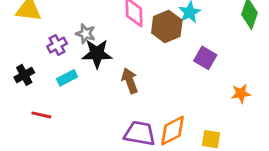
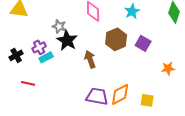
brown hexagon: (167, 27) -> (116, 39), moved
purple cross: (57, 45) -> (39, 47), moved
black star: (97, 54) -> (67, 40), turned 30

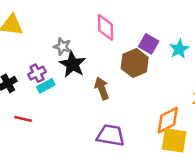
cyan star: (132, 11) -> (179, 49), moved
purple square: (143, 43) -> (149, 44), moved
orange diamond: (120, 94) -> (168, 120), moved
yellow square: (147, 100) -> (174, 140), size x1.5

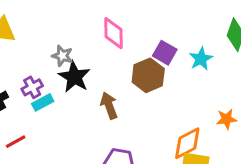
red line: (23, 119) -> (16, 142), turned -42

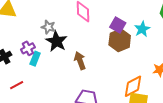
brown hexagon: (148, 75) -> (120, 40), moved
cyan rectangle: (43, 102) -> (35, 59), turned -40

